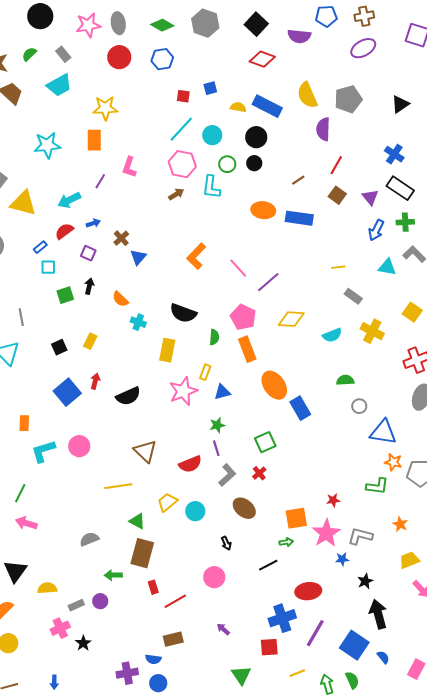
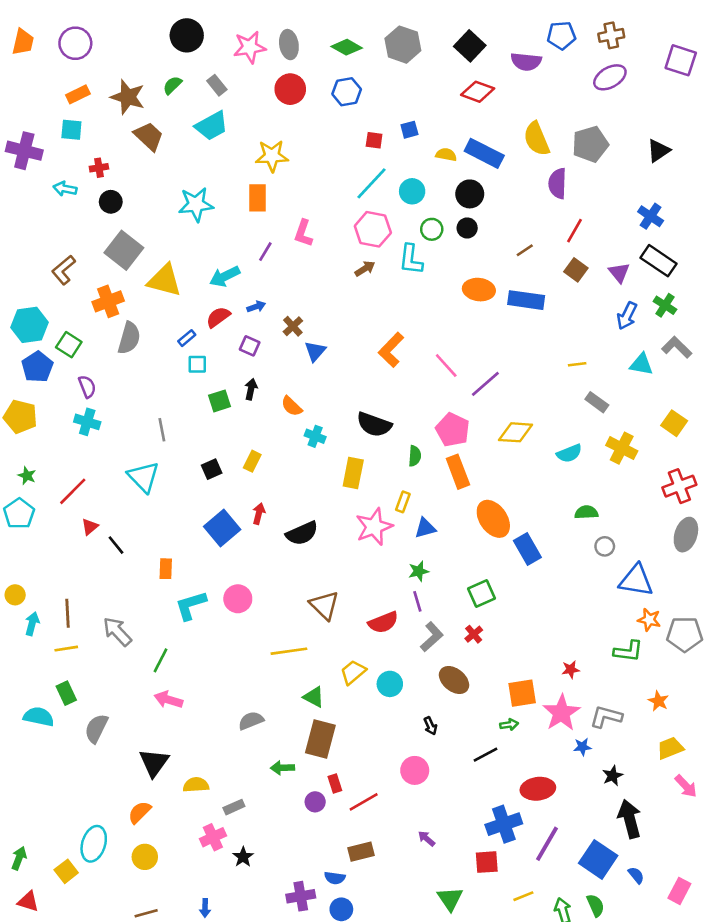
green cross: (405, 222) -> (665, 305), turned 36
purple circle: (100, 601) -> (315, 802), moved

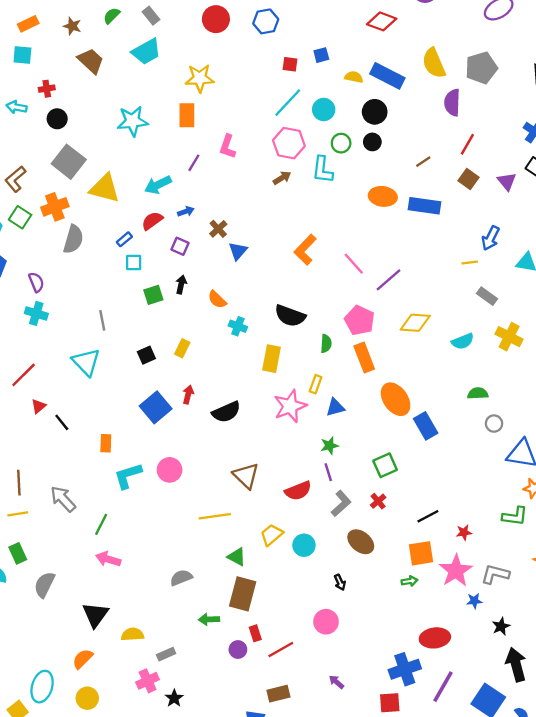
brown star: (128, 97) -> (72, 26), size x0.6
blue arrow: (627, 316) -> (491, 238), moved
green square: (69, 345) -> (20, 217), moved
black line: (485, 755) -> (428, 516), moved

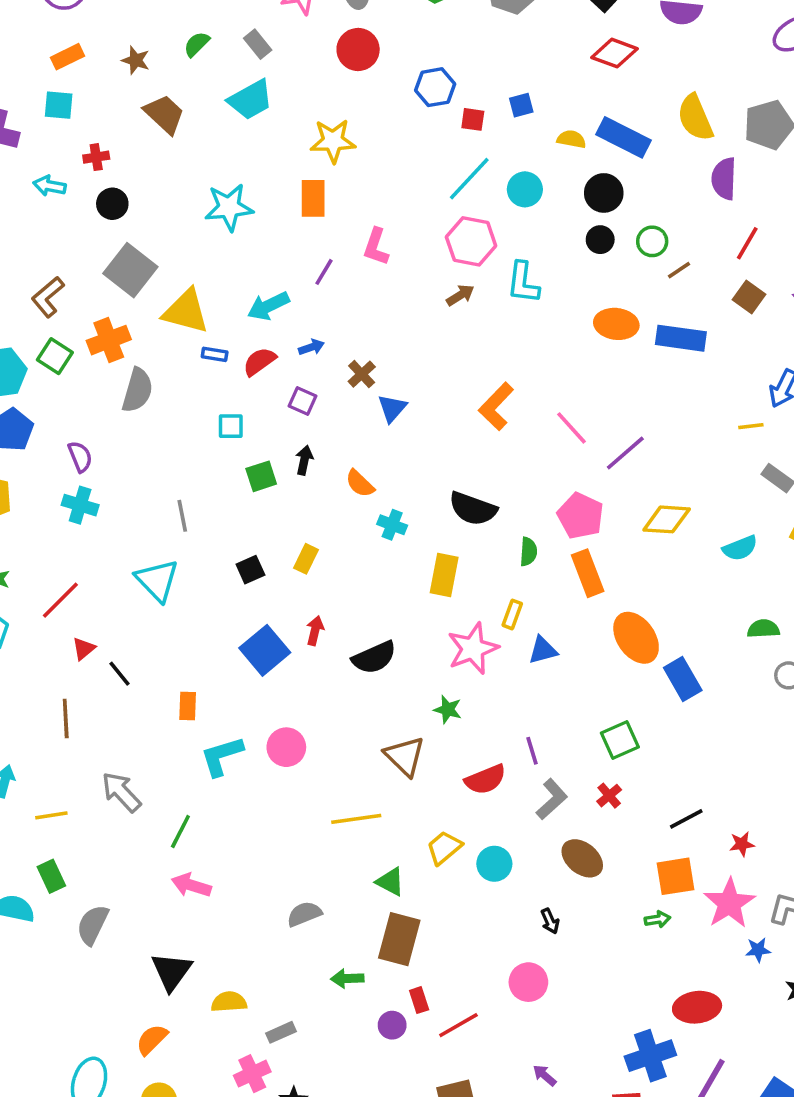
blue hexagon: (266, 21) -> (435, 87), moved
green circle: (341, 143) -> (652, 241), moved
blue rectangle: (124, 239) -> (215, 354), moved, turned 49
green star: (329, 446) -> (448, 710), moved, turned 30
brown line: (19, 483) -> (66, 718), moved

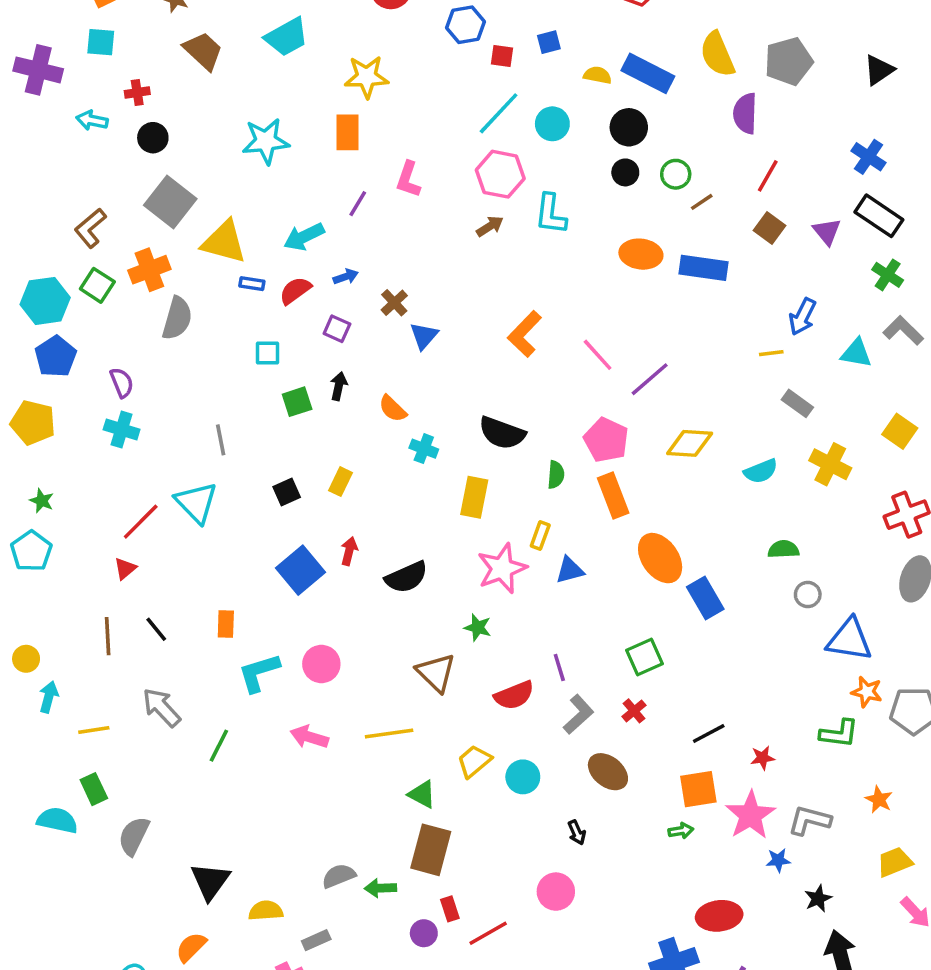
red line: (60, 600) -> (141, 522), moved
black line: (120, 674) -> (156, 629), moved
pink arrow: (191, 885) -> (309, 737), moved
gray semicircle: (304, 914) -> (339, 876), moved

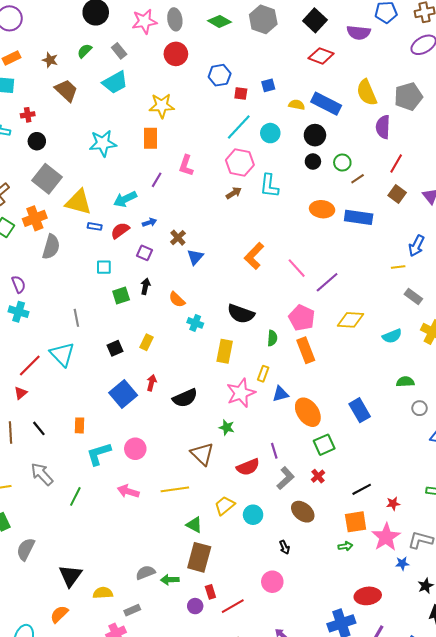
orange ellipse: (660, 558) -> (308, 412), moved

